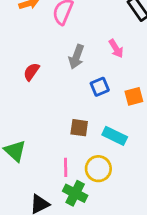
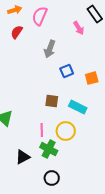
pink arrow: (116, 49) -> (79, 28), moved
red semicircle: (31, 72) -> (17, 32), moved

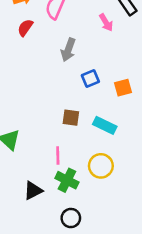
yellow circle: (66, 131) -> (101, 166), moved

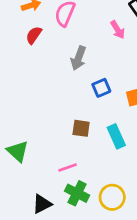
cyan rectangle: (105, 125) -> (116, 136), turned 40
pink line: (58, 155) -> (68, 168), turned 72
yellow circle: (101, 166) -> (112, 197), moved

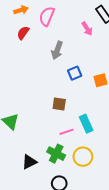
cyan rectangle: (116, 136) -> (86, 124), moved
pink line: (68, 168) -> (66, 132), moved

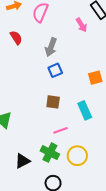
red semicircle: (23, 33) -> (16, 38), moved, turned 112
blue square: (75, 73) -> (55, 70), moved
cyan rectangle: (86, 124) -> (85, 110), moved

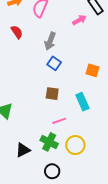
pink arrow: (82, 25) -> (79, 20), turned -88
blue square: (55, 70) -> (54, 63), turned -32
orange square: (95, 78) -> (92, 70), turned 32

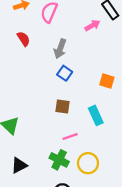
black triangle: (23, 150) -> (19, 165), moved

